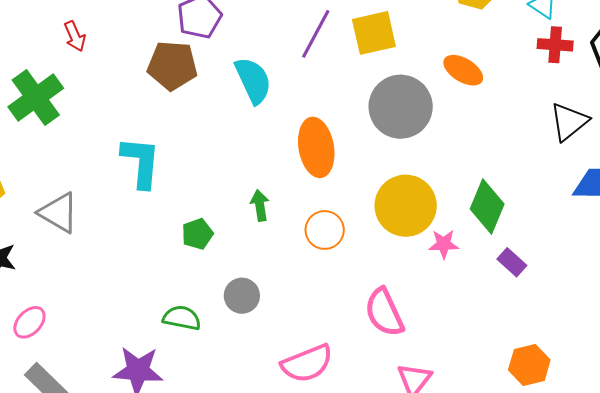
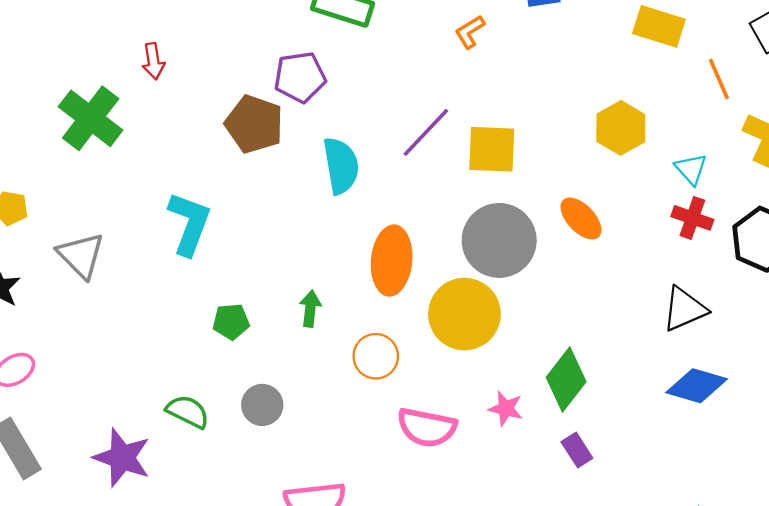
green cross: (36, 98) -> (91, 118), turned -32
yellow circle: (406, 206) -> (464, 314), moved
pink semicircle: (384, 312) -> (427, 427), moved, turned -69

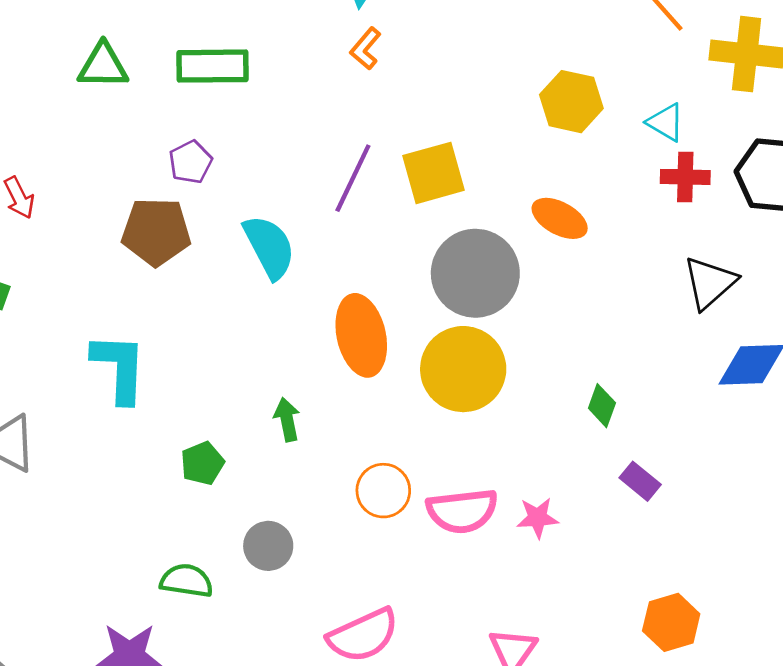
purple pentagon: (300, 77) -> (191, 162), size x0.7
orange circle: (376, 356) -> (383, 491), moved
green diamond: (566, 379) -> (602, 406), size x0.6
pink star: (506, 409) -> (538, 518), moved

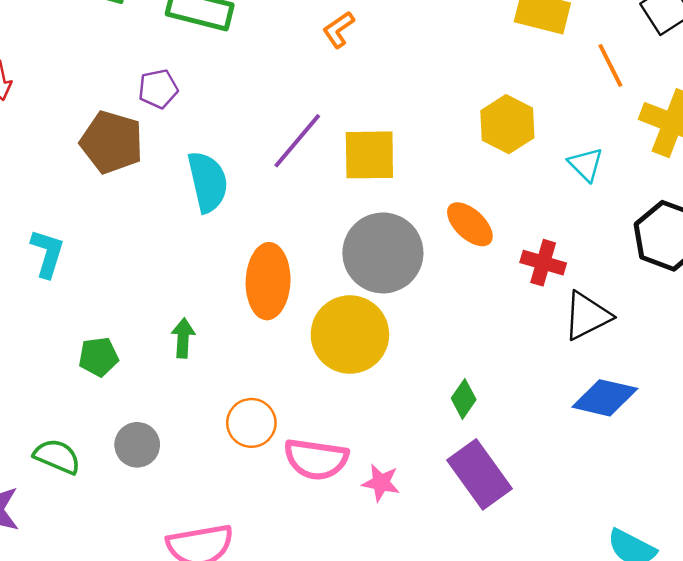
red cross: (685, 177) -> (543, 263), moved
cyan L-shape: (119, 368) -> (47, 253), size x0.7
purple rectangle: (640, 481) -> (480, 474), size x1.8

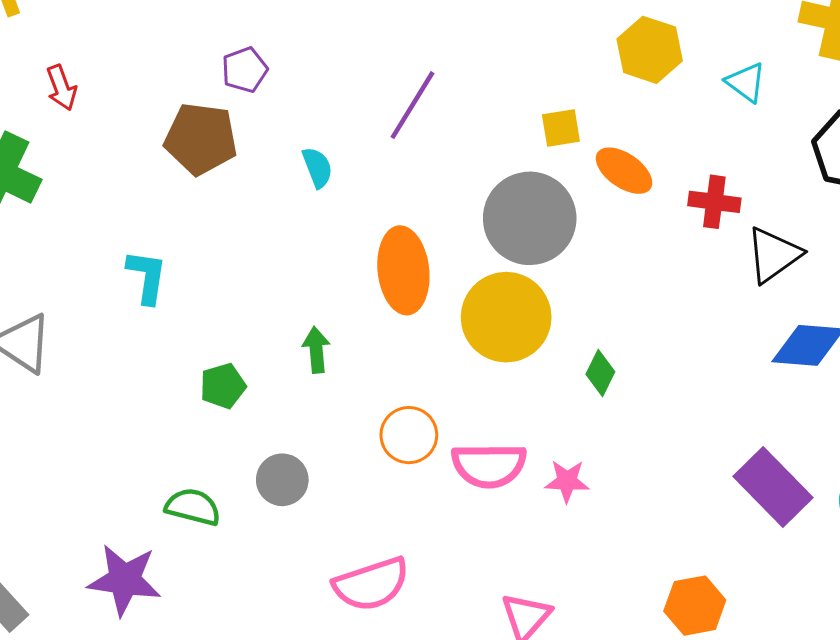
yellow square: (369, 155) -> (561, 128), moved, size x0.6
cyan semicircle: (208, 182) -> (317, 167), size x0.6
green diamond: (464, 399) -> (600, 373), moved
purple rectangle: (480, 474) -> (773, 487), moved

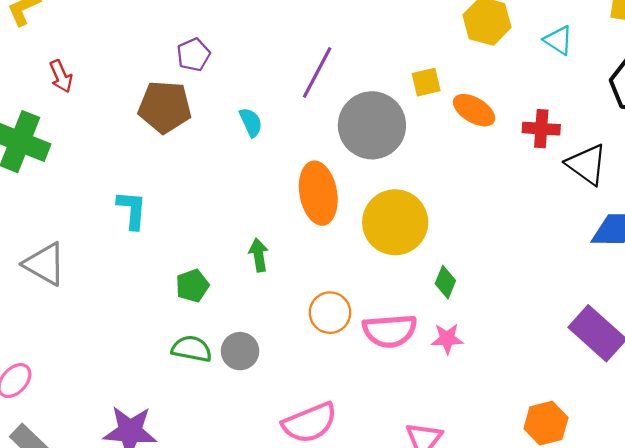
gray circle: (530, 218) -> (372, 125), moved
black triangle: (774, 255) -> (587, 164), turned -45
green diamond: (600, 373) -> (445, 282), moved
green semicircle: (193, 507) -> (192, 349), moved

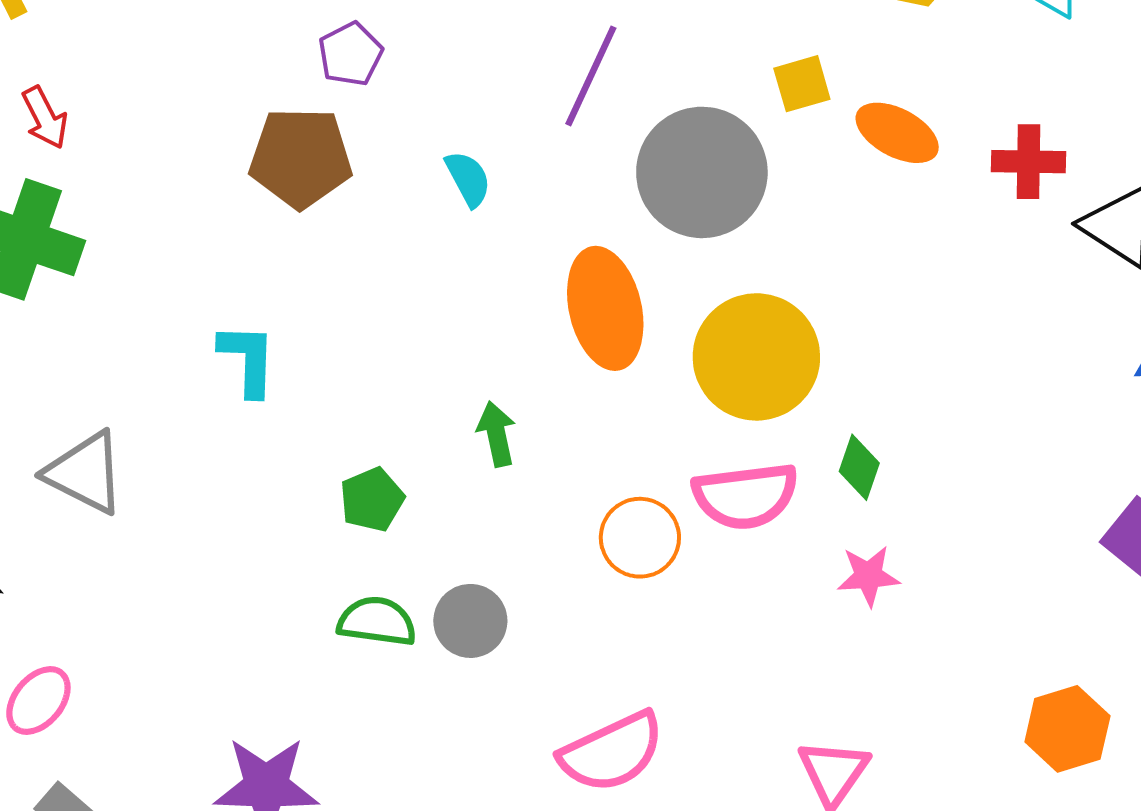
red arrow: (61, 76) -> (45, 118), moved
pink semicircle: (390, 331) -> (745, 496), moved

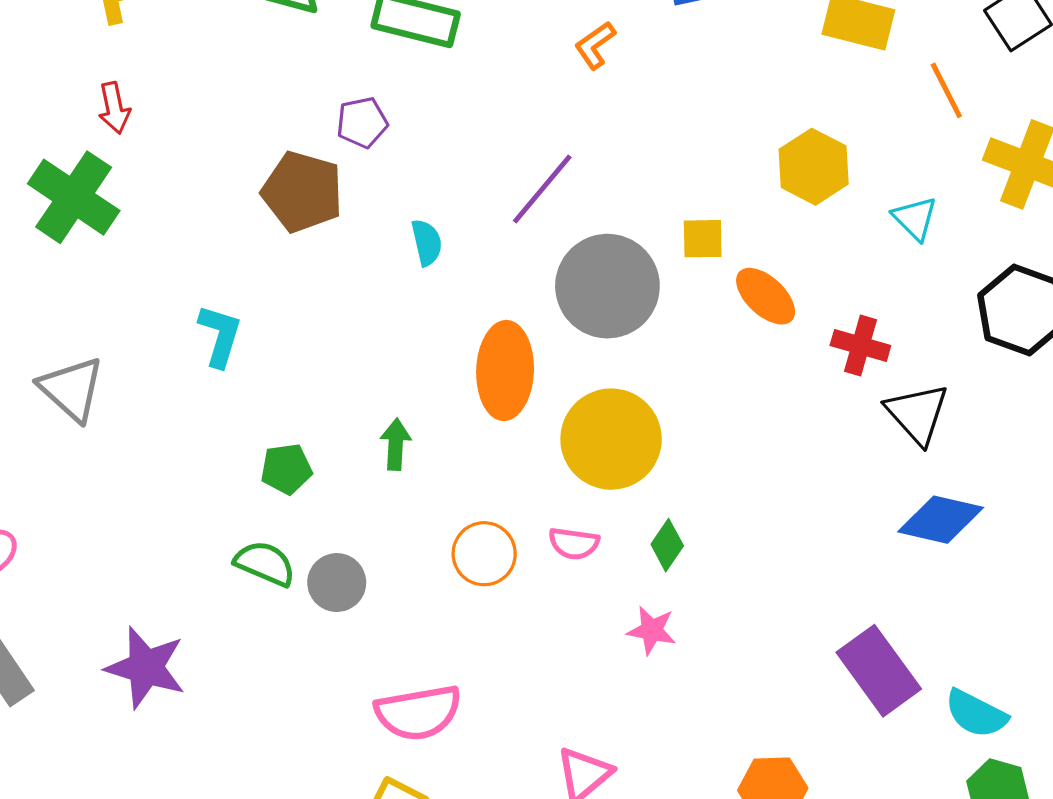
pink semicircle: (745, 496) -> (574, 543), size x0.6

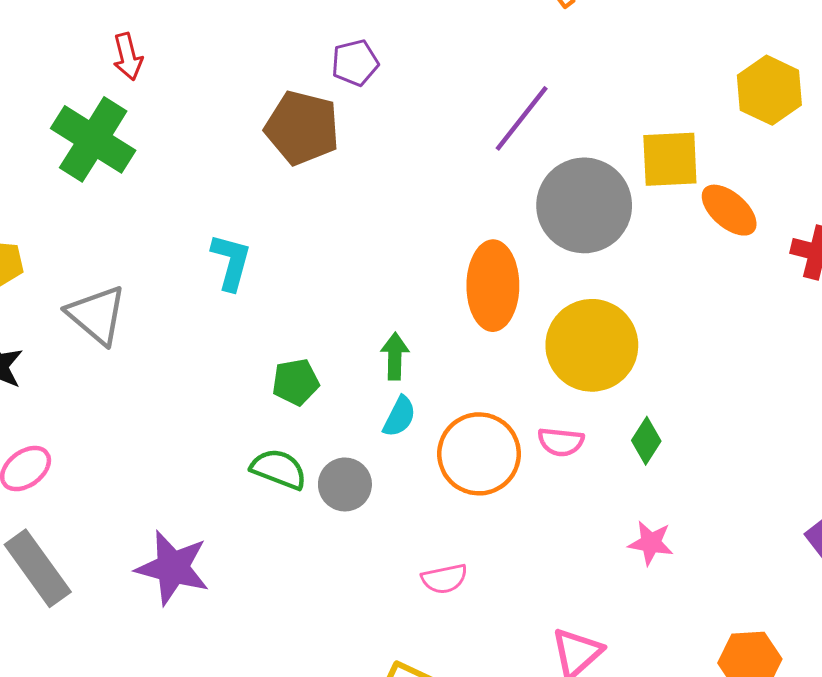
yellow square: (703, 239) -> (670, 159), size x1.5
cyan semicircle: (427, 242) -> (399, 417), moved, turned 42
orange circle: (484, 554) -> (479, 454), size x1.4
pink star: (652, 630) -> (651, 543), moved
pink semicircle: (418, 713) -> (444, 579), moved, size x0.6

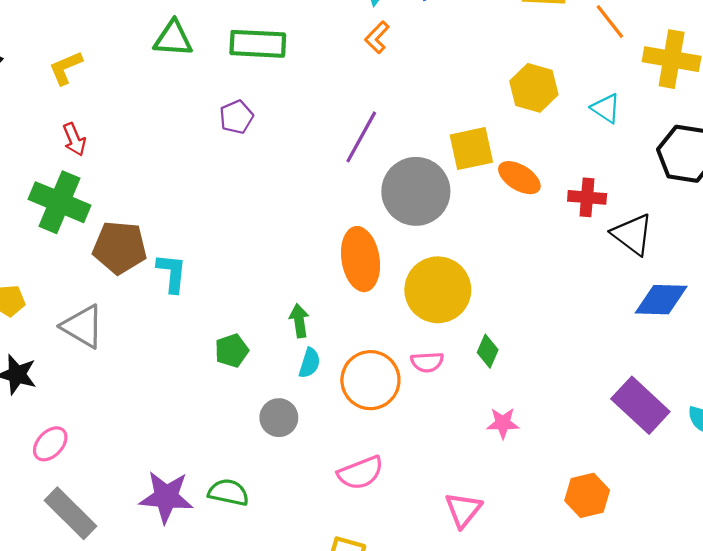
brown pentagon: (302, 128) -> (120, 247), moved
green semicircle: (279, 469) -> (228, 492), moved
pink semicircle: (444, 579) -> (361, 473), size x1.4

